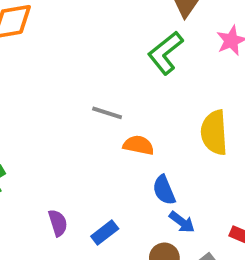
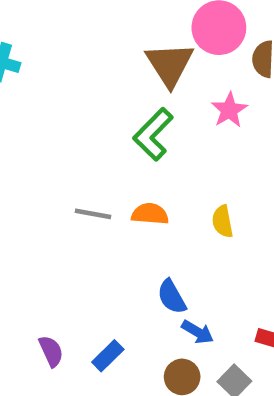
yellow semicircle: (214, 133) -> (223, 221), size x0.6
orange semicircle: (138, 145) -> (150, 214), moved

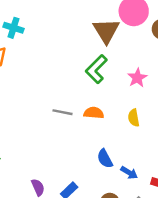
pink star: (229, 110) -> (137, 78), moved
blue arrow: (198, 332) -> (129, 173), moved

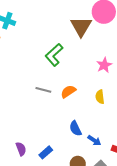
green L-shape: (96, 69) -> (54, 55), moved
orange semicircle: (94, 113) -> (68, 91), turned -42

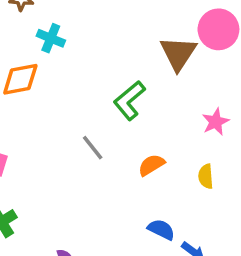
gray line: (43, 90) -> (93, 148), moved, turned 35
blue semicircle: (75, 128) -> (161, 229), turned 140

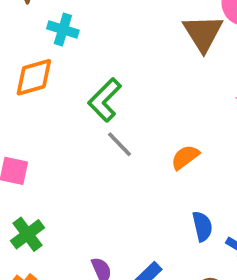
green L-shape: (129, 100) -> (105, 100), moved
blue semicircle: (161, 229) -> (202, 226), turned 56

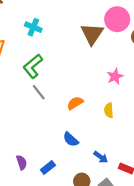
cyan cross: (63, 29) -> (33, 27), moved
blue semicircle: (202, 226) -> (71, 139), moved, turned 140

